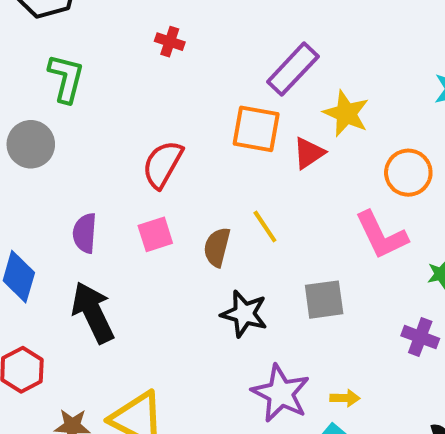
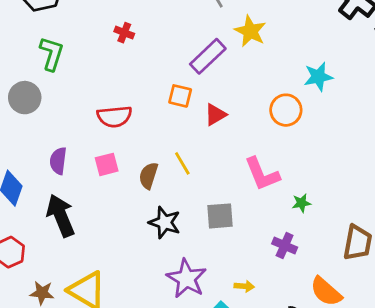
yellow star: (346, 113) -> (250, 31), moved
orange square: (256, 129) -> (180, 96), size x0.7
red semicircle: (163, 164) -> (114, 117), turned -128
orange circle: (408, 173) -> (286, 110), moved
yellow arrow: (345, 398) -> (244, 286), moved

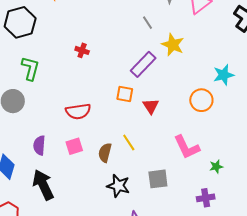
red triangle: (215, 115) -> (151, 106), turned -30
purple cross: (285, 245) -> (206, 198), turned -30

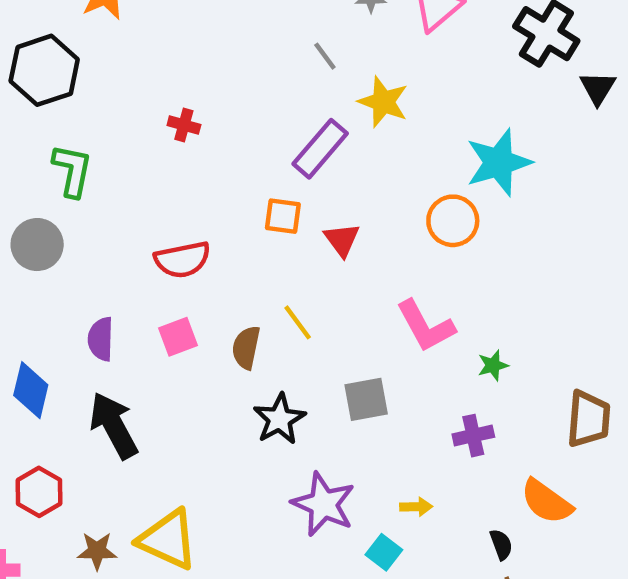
cyan star: (224, 75) -> (499, 162), size x1.4
black star: (118, 186) -> (279, 419), turned 30

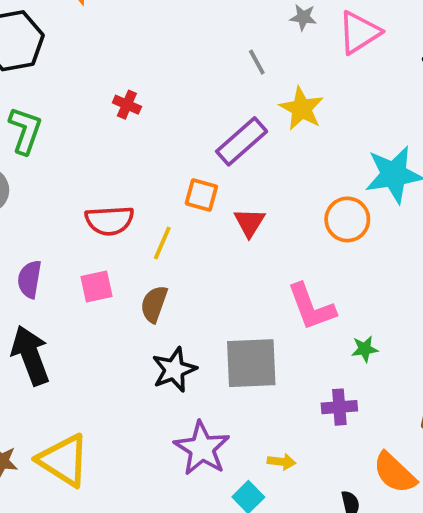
yellow line: (298, 322) -> (162, 243), moved, turned 52
gray square: (366, 399) -> (251, 363), size x1.4

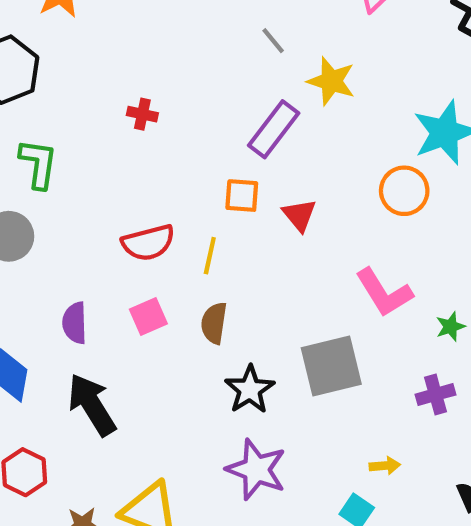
purple star: (202, 448) -> (256, 470), moved

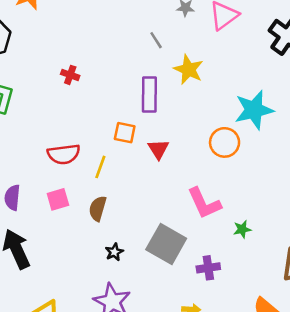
purple rectangle: (274, 129) -> (149, 94), turned -44
gray square: (331, 366) -> (166, 244), turned 36
black star: (250, 390) -> (114, 252), size x0.6
purple cross: (436, 395) -> (208, 268), moved

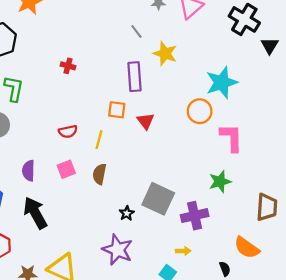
red semicircle: (64, 154) -> (68, 132), size x0.7
pink L-shape: (204, 203) -> (231, 138), moved, turned -152
green star: (242, 229) -> (220, 182), size x1.5
black star: (114, 252) -> (127, 213), moved
purple cross: (208, 268) -> (195, 216), size x1.4

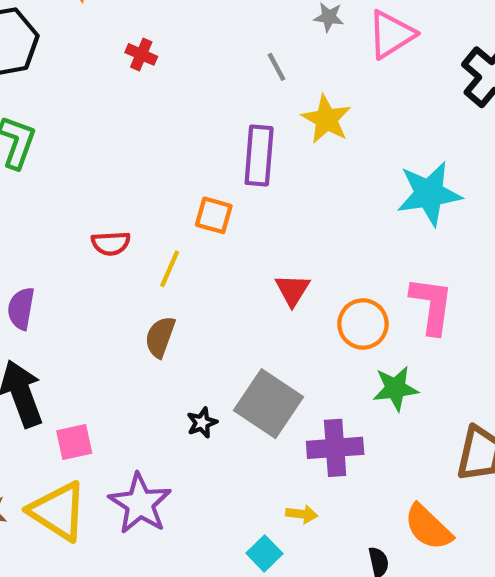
red cross: (68, 66) -> (141, 54), moved
orange circle: (200, 111) -> (363, 324), moved
red triangle: (146, 121) -> (292, 290), moved
pink square: (66, 169) -> (74, 442), moved
purple star: (118, 250) -> (140, 504), moved

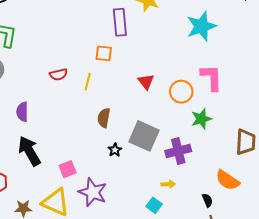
brown semicircle: (160, 337) -> (104, 118), moved
pink square: (74, 442) -> (68, 169), moved

